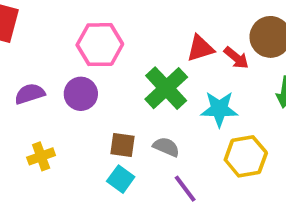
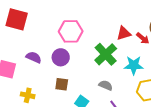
purple semicircle: (30, 94) -> (34, 57), turned 42
brown square: (123, 145) -> (62, 84), moved
yellow cross: (41, 156) -> (28, 95), moved, turned 32

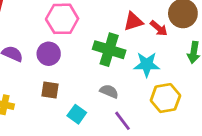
green cross: (106, 54) -> (109, 50), turned -30

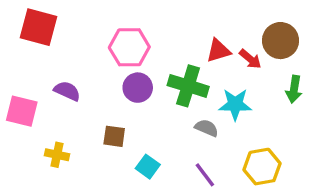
purple circle: (49, 54) -> (138, 88), moved
gray semicircle: (109, 91) -> (207, 128), moved
yellow hexagon: (165, 98) -> (262, 167), moved

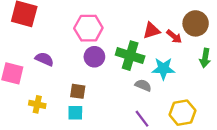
cyan square: (148, 167) -> (75, 113), moved, turned -35

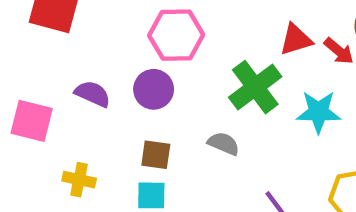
green cross: (130, 56) -> (255, 87), turned 36
purple circle: (94, 57) -> (154, 89), moved
gray semicircle: (143, 85) -> (224, 144), moved

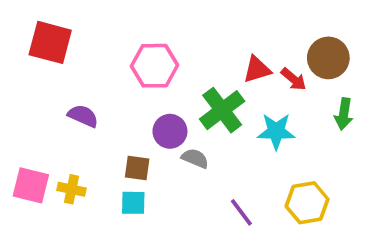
purple circle: (154, 89) -> (170, 131), moved
pink square: (32, 121) -> (31, 185), moved

